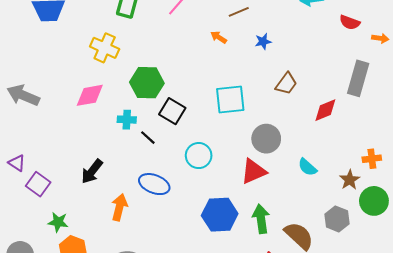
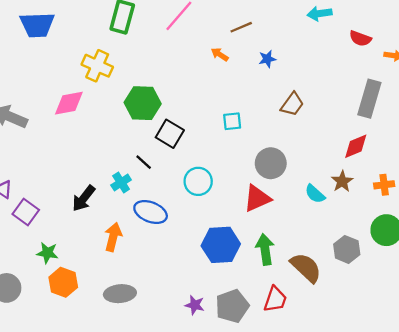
pink diamond: (90, 95) -> (69, 103), moved
cyan square: (230, 100) -> (232, 121), size x0.6
red diamond: (325, 110) -> (356, 146), moved
cyan cross: (127, 120) -> (121, 183), moved, turned -36
brown star: (350, 180) -> (342, 181), moved

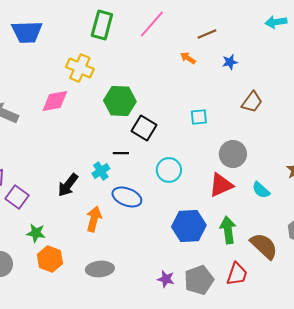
black line: (144, 162) -> (121, 153), turned -42
cyan semicircle: (315, 194) -> (261, 190), moved

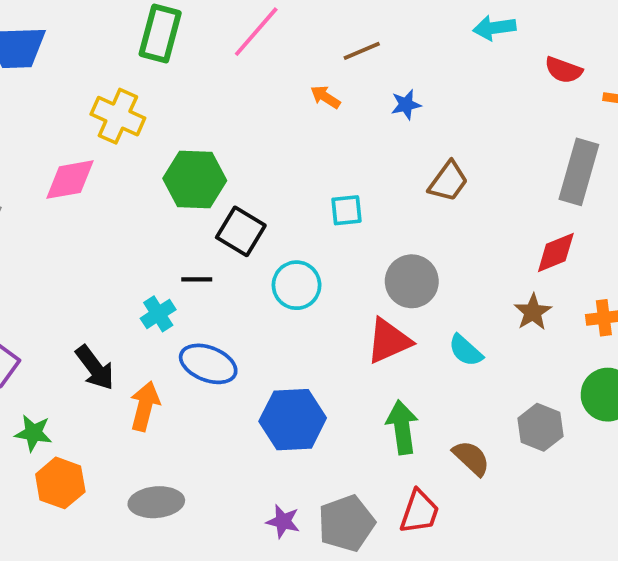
cyan circle: (169, 170) -> (297, 285), moved
black arrow: (68, 185) -> (95, 368), moved, turned -75
blue hexagon: (189, 226) -> (293, 420), moved
brown semicircle: (264, 246) -> (471, 458), size x0.7

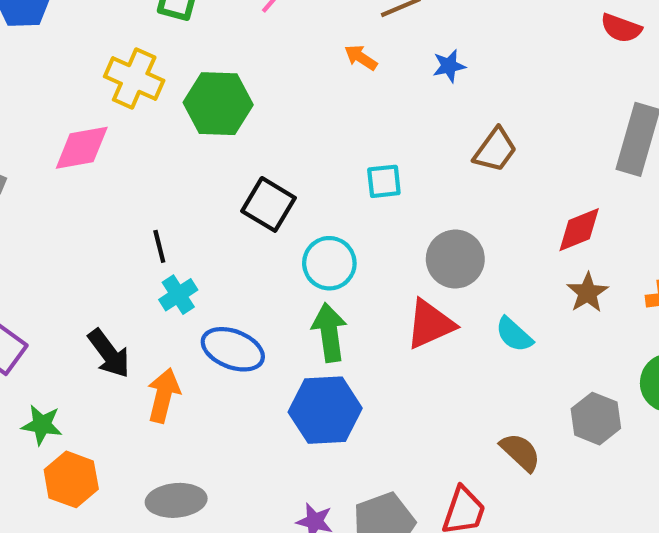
green hexagon: (195, 180) -> (218, 104), moved
red diamond: (556, 252) -> (579, 230), moved
black line: (197, 279) -> (159, 246), moved, turned 76
green arrow: (402, 427) -> (329, 332), moved

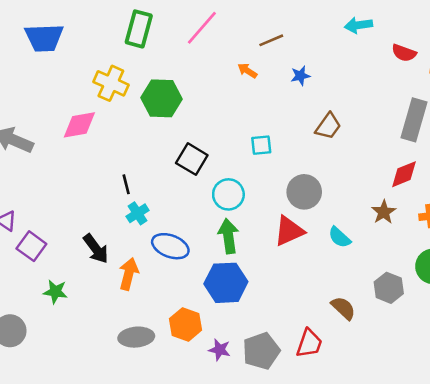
red diamond: (579, 230) -> (404, 174), moved
orange hexagon: (71, 479) -> (185, 324), moved

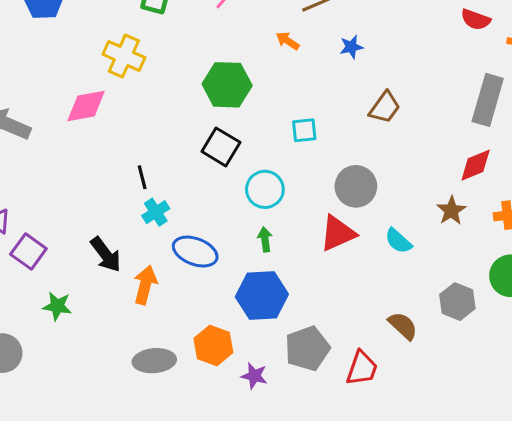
green hexagon: (161, 98) -> (227, 85), moved
green arrow: (228, 236) -> (265, 239), size x0.6
gray pentagon: (261, 351) -> (307, 349), moved

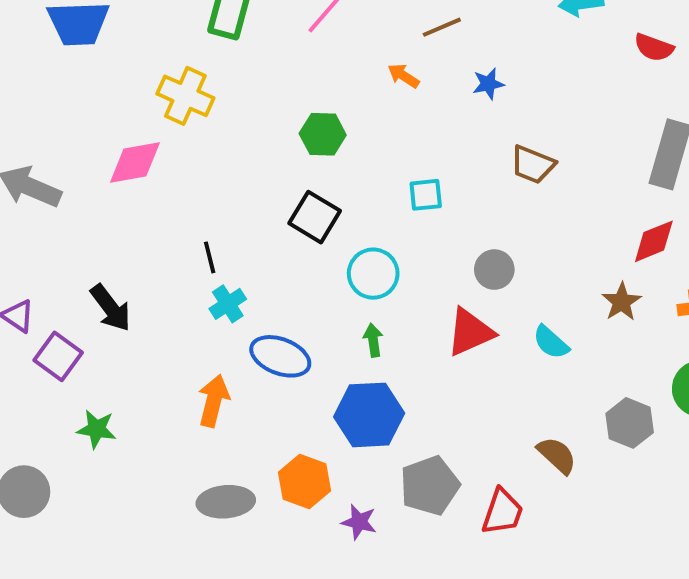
green hexagon: (227, 85) -> (323, 134), size x0.7
brown trapezoid: (385, 108) -> (533, 165), turned 76
gray circle: (356, 186) -> (494, 270), size x0.7
black arrow: (106, 255) -> (111, 308), moved

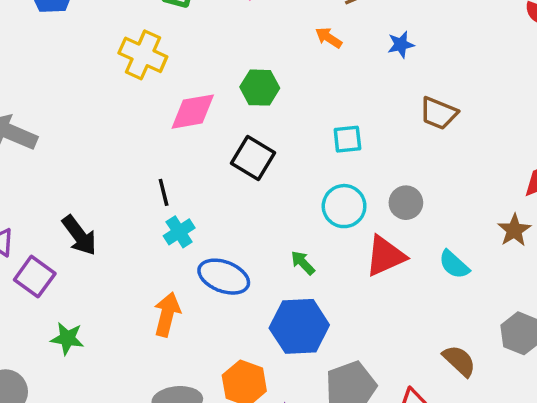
pink diamond: (135, 163) -> (193, 112), moved
cyan circle: (373, 274) -> (344, 206), moved
green arrow: (373, 340) -> (303, 263), turned -36

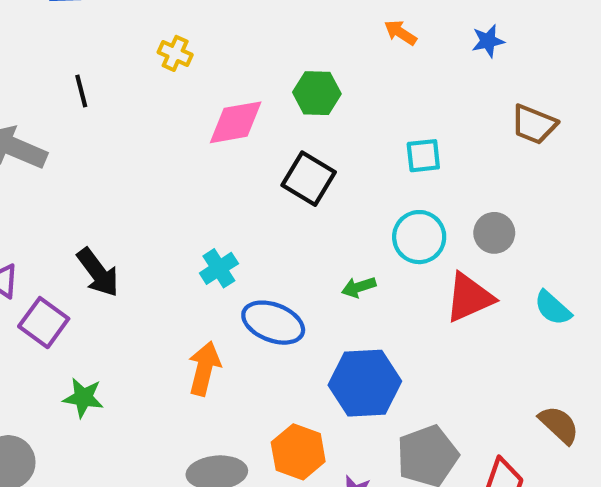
yellow cross: (143, 55) -> (175, 53), size x0.6
black line: (164, 192) -> (81, 91), moved
green arrow: (303, 263) -> (359, 287), moved, turned -64

